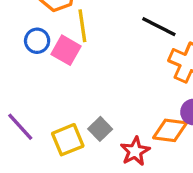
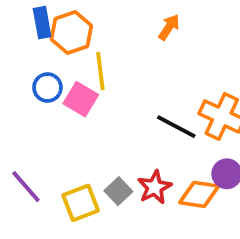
black line: (159, 27) -> (176, 127), moved
red star: (135, 151) -> (155, 187), moved

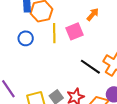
pink square: (81, 99) -> (74, 31), moved, turned 30

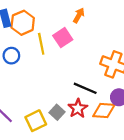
black line: (90, 67) -> (85, 88), moved

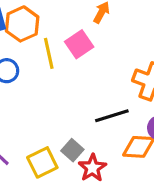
black line: (85, 88) -> (112, 116), turned -40
red star: (78, 108) -> (92, 168), moved

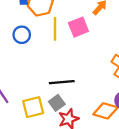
black line: (112, 116) -> (62, 82), moved

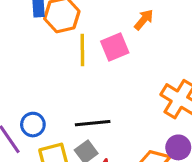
blue circle: (22, 35) -> (33, 125), moved

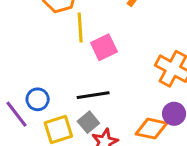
pink square: (115, 47) -> (104, 47), moved

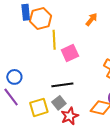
blue circle: (38, 99) -> (14, 77), moved

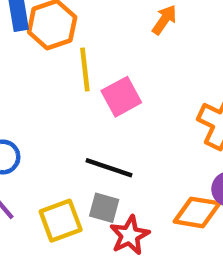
black line: (62, 85) -> (109, 168), turned 30
gray square: (59, 103) -> (104, 208), turned -32

